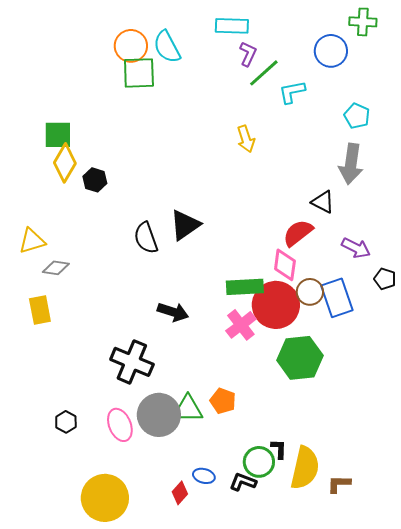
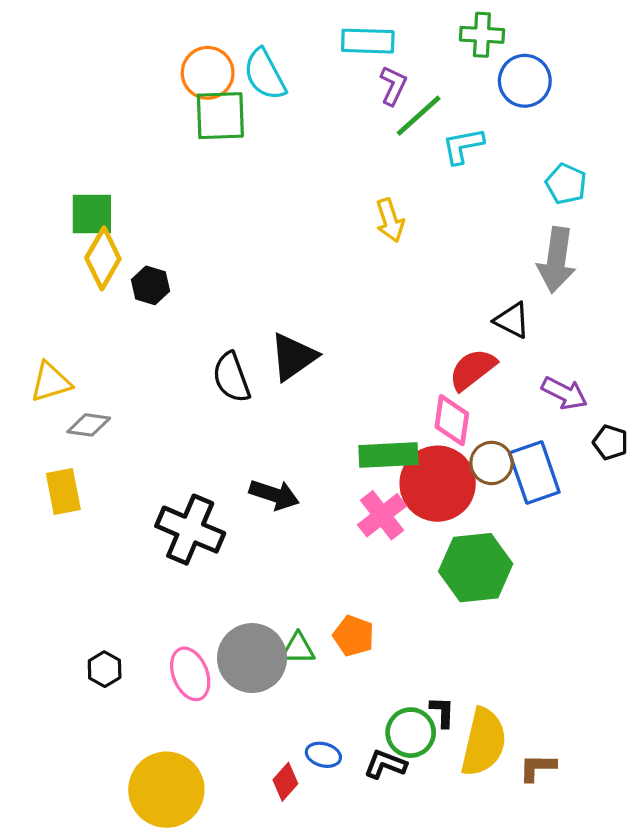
green cross: (363, 22) -> (482, 35), moved
black cross: (132, 362) -> (190, 530), moved
green triangle: (188, 409) -> (298, 649), size x0.7

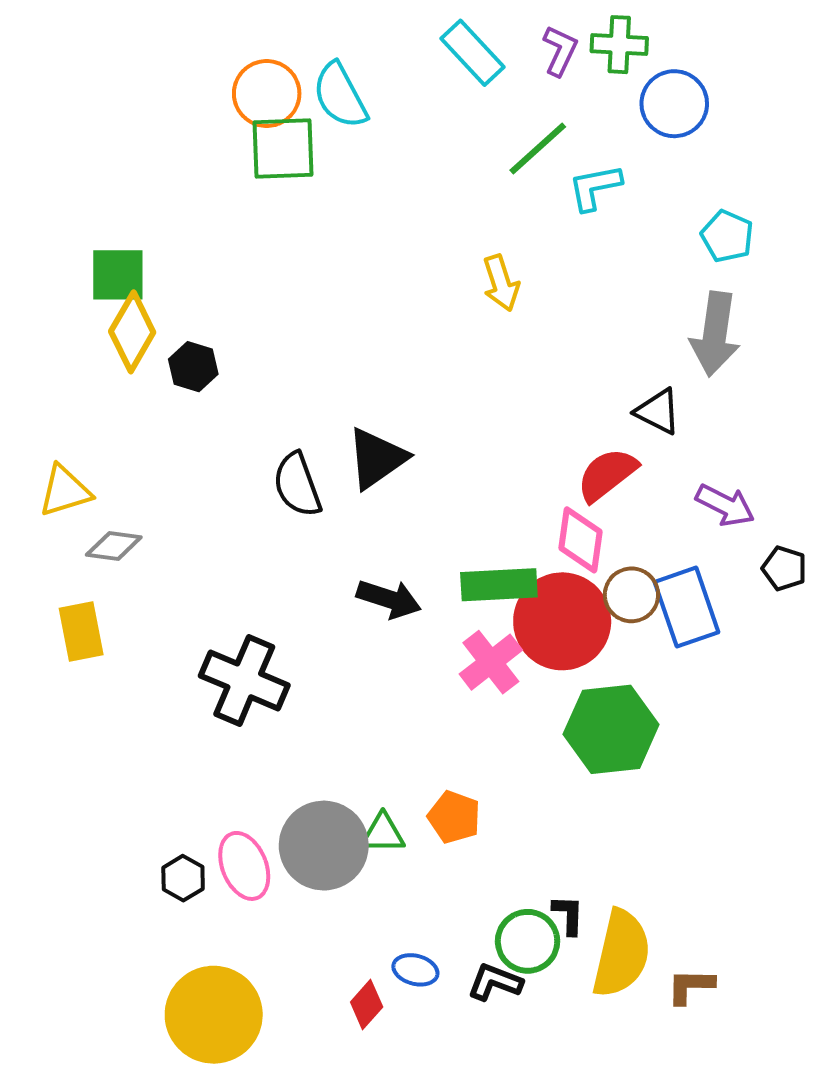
cyan rectangle: (368, 41) -> (472, 53), turned 45
purple L-shape: (393, 86) -> (560, 51), moved
black arrow: (274, 495) -> (389, 599), moved
black hexagon: (105, 669) -> (183, 878), moved

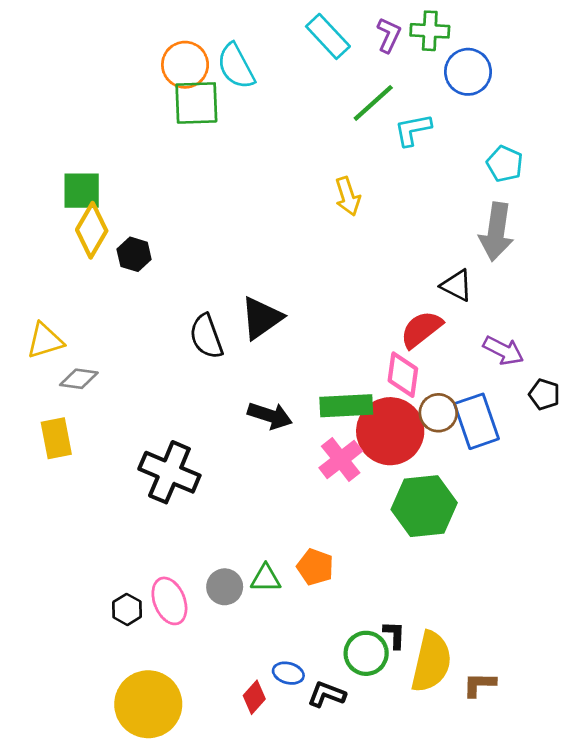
gray circle: (324, 846) -> (225, 587), size x0.6
black L-shape: (495, 982) -> (327, 694), moved

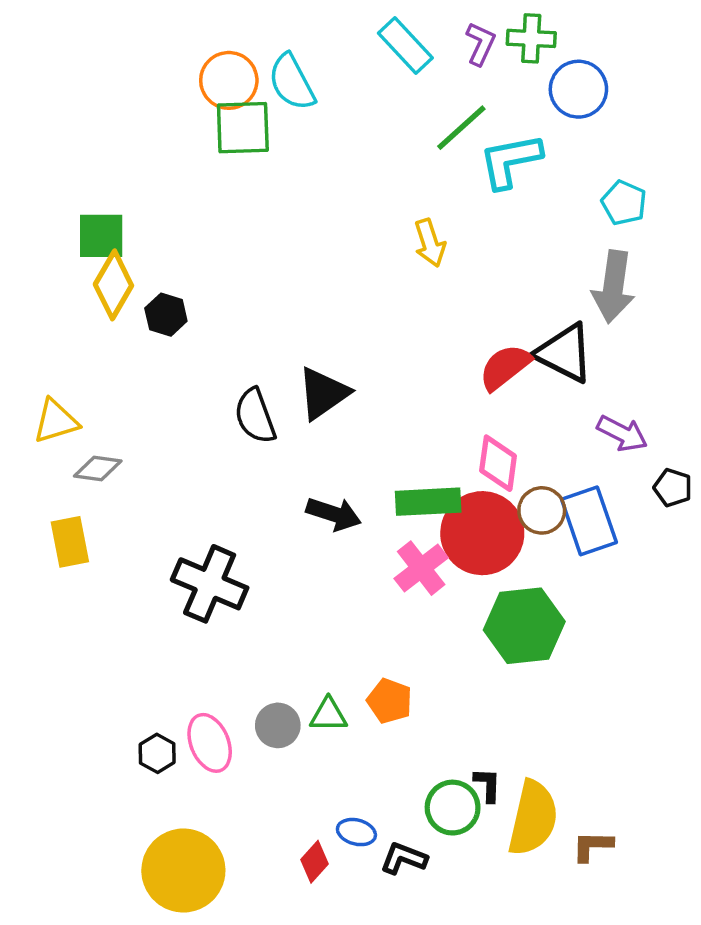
cyan L-shape: (413, 130) -> (510, 161), size x1.4
black triangle: (457, 285) -> (564, 353), size x1.5
red semicircle: (421, 329) -> (505, 367), moved

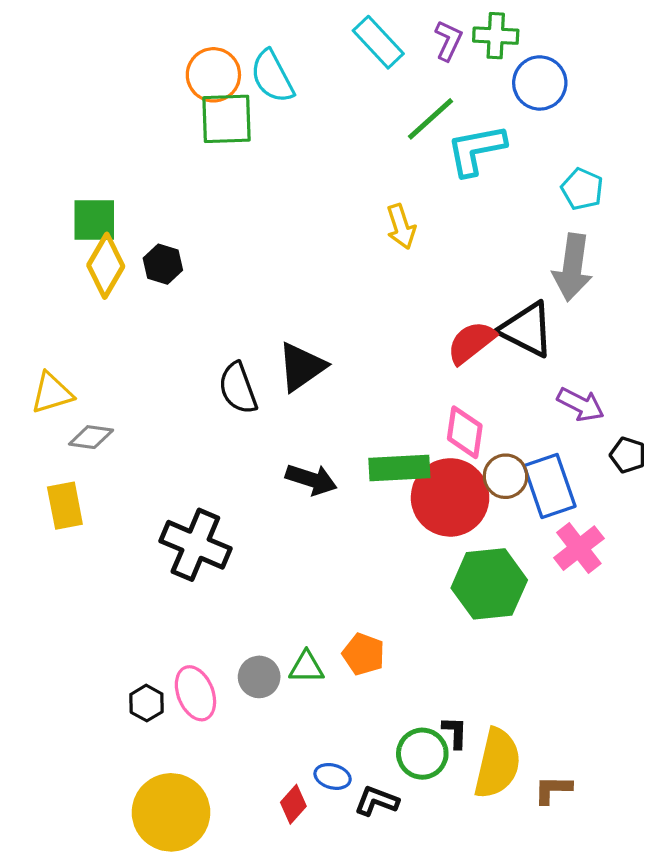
black hexagon: (166, 315) -> (163, 264), moved
pink cross: (421, 568) -> (579, 548), moved

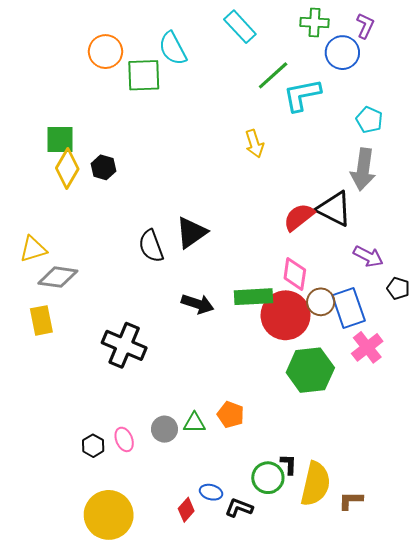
purple L-shape: (448, 41) -> (365, 26), moved
orange circle: (213, 75) -> (106, 52), moved
gray diamond: (91, 437) -> (58, 277), size x1.4
pink ellipse: (195, 693) -> (124, 439), size x0.7

